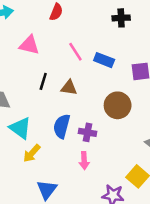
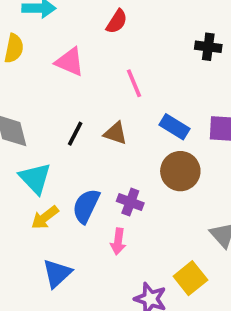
blue rectangle: (104, 60) -> (175, 127), moved
black line: (43, 81) -> (75, 134), moved
blue semicircle: (62, 126) -> (86, 206), moved

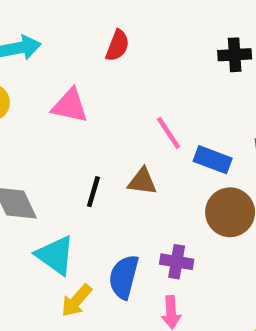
pink line: (134, 83) -> (169, 133), moved

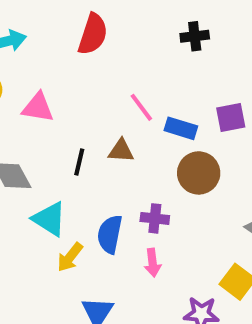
red semicircle: (117, 46) -> (93, 34), size x1.5
pink triangle: (70, 106) -> (38, 107), moved

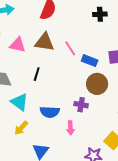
brown triangle: (121, 151) -> (44, 42), moved, size x1.5
purple cross: (155, 218) -> (81, 105), moved
blue semicircle: (110, 234) -> (50, 112), turned -102
yellow arrow: (70, 257) -> (21, 128), moved

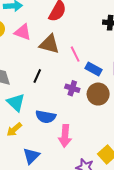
pink triangle: (18, 45) -> (23, 32), moved
purple cross: (81, 105) -> (72, 88), moved
pink arrow: (70, 128) -> (65, 136), size x1.5

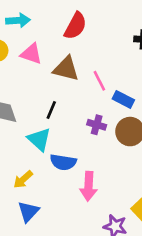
cyan triangle: (16, 103) -> (39, 139), moved
blue triangle: (31, 156) -> (28, 212), moved

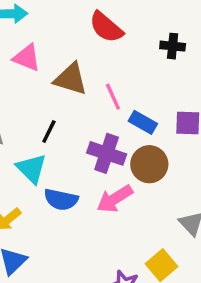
red semicircle: (75, 26) -> (106, 27), moved, turned 100
purple cross: (97, 125) -> (107, 153), size x1.5
pink arrow: (89, 186) -> (115, 199), moved, turned 52

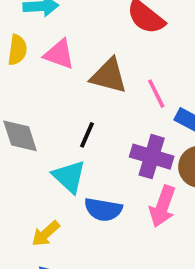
pink arrow: (115, 199) -> (163, 206), turned -36

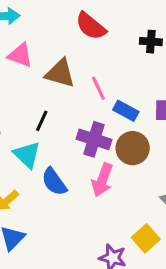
blue semicircle: (103, 209) -> (54, 182), turned 44

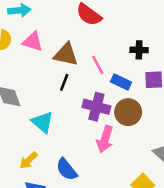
black cross: (151, 42) -> (139, 50), moved
black line: (42, 121) -> (64, 82), moved
blue semicircle: (54, 182) -> (67, 169), moved

